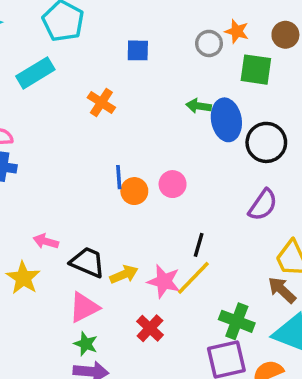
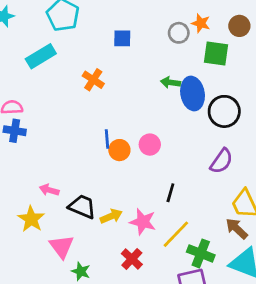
yellow line: (193, 278) -> (176, 234), moved
pink triangle: (84, 307) -> (62, 247), moved, turned -40

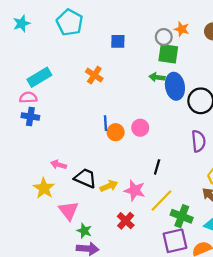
green square: (216, 54) -> (168, 54), moved
cyan rectangle: (41, 56) -> (39, 77), moved
purple semicircle: (221, 161) -> (198, 141), turned -40

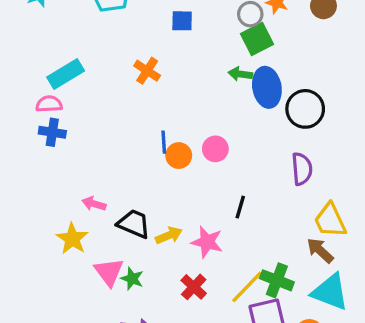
green square: (168, 54) -> (257, 39), turned -35
yellow line: (162, 201) -> (247, 287), moved
green star: (84, 231) -> (132, 279), moved

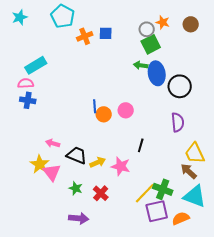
orange cross: (147, 71) -> (85, 36), moved, turned 35
pink triangle: (109, 272) -> (52, 172), moved
red cross: (194, 287) -> (101, 193), moved

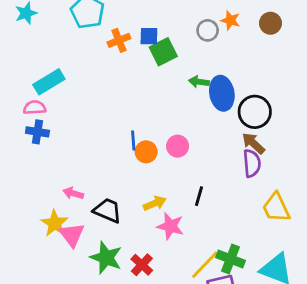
green square: (151, 44) -> (163, 52), moved
yellow arrow: (98, 162) -> (155, 203), moved
brown arrow: (189, 171) -> (253, 143), moved
green star: (76, 188) -> (106, 258), size x1.6

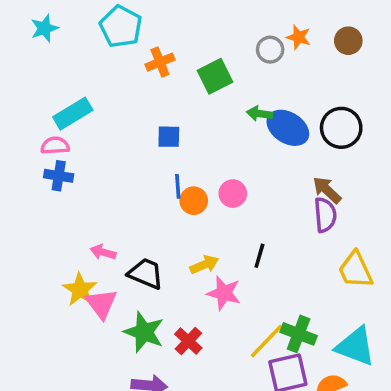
blue square: (149, 36) -> (169, 137), moved
blue ellipse: (222, 93) -> (288, 128), turned -48
black circle: (255, 112) -> (341, 128), moved

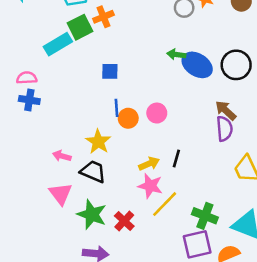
green square: (215, 76) -> (80, 27), moved
cyan rectangle: (73, 114) -> (58, 44), moved
yellow arrow: (204, 265) -> (149, 164), moved
yellow star: (80, 290) -> (98, 142), moved
yellow line: (267, 341) -> (165, 204), moved

